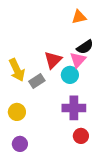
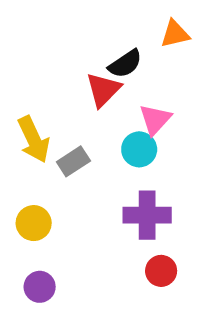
orange triangle: (79, 17) -> (175, 34), moved
black semicircle: (85, 47) -> (125, 64), moved
red triangle: (53, 60) -> (103, 90), moved

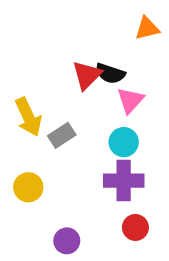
black semicircle: (125, 64) -> (110, 73), moved, turned 52
cyan circle: (139, 149) -> (124, 142), moved
purple circle: (40, 287) -> (67, 241), moved

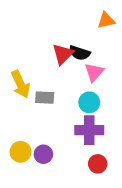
gray rectangle: (62, 135) -> (45, 98), turned 36
yellow circle: (28, 187) -> (20, 152), moved
purple circle: (67, 241) -> (43, 154), moved

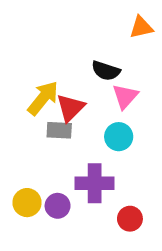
red triangle: (63, 54) -> (70, 108), moved
yellow arrow: (20, 84) -> (43, 98), moved, turned -116
purple cross: (89, 130) -> (95, 183), moved

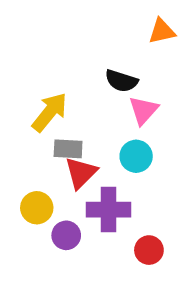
red triangle: (70, 108) -> (81, 173), moved
yellow circle: (27, 203) -> (37, 208), moved

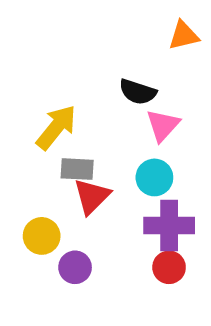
purple cross: (108, 210) -> (169, 226), moved
red circle: (149, 250) -> (169, 267), moved

